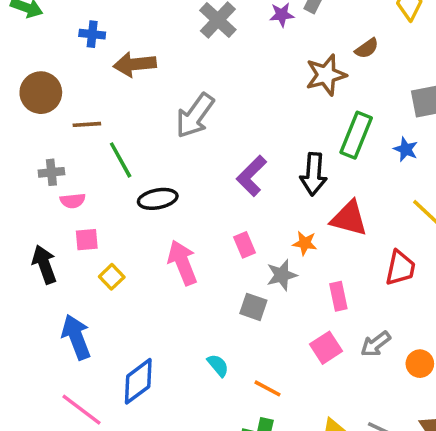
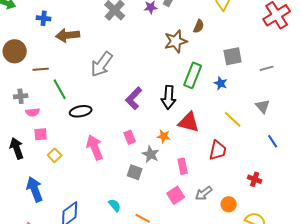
brown semicircle: (367, 48) -> (199, 26), turned -32
gray star: (282, 275) -> (151, 154), turned -30

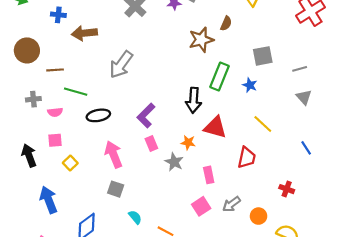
green line: (60, 89) -> (76, 92), turned -45
purple L-shape: (134, 98) -> (146, 115), moved
gray triangle: (263, 106) -> (304, 97), moved
pink semicircle: (33, 112) -> (55, 112), moved
gray square: (135, 172) -> (116, 189), moved

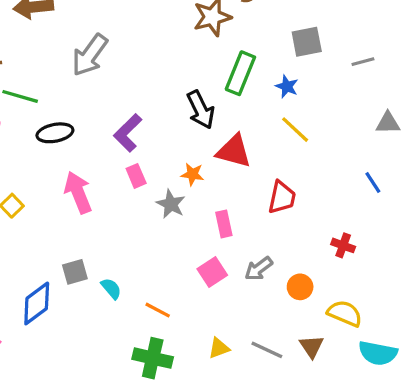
gray triangle: (304, 97) -> (388, 123), moved, turned -49
black arrow: (194, 100) -> (201, 110), turned -30
yellow line: (263, 124) -> (295, 130), moved
gray square: (116, 189) -> (75, 272), moved, turned -35

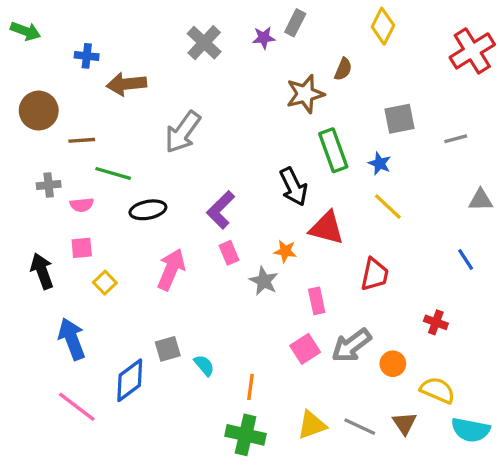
green rectangle: (240, 73) -> (333, 150), turned -42
pink arrow: (78, 192) -> (171, 269), turned 45
gray arrow: (259, 269) -> (351, 346), size x1.4
orange line: (158, 310) -> (251, 387), turned 70
yellow triangle: (219, 348) -> (312, 425), size x1.4

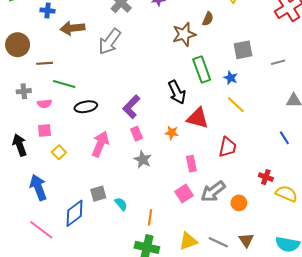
gray arrow: (183, 132) -> (110, 42), moved
gray star: (264, 281) -> (143, 159), moved
yellow semicircle: (438, 390) -> (286, 194), moved

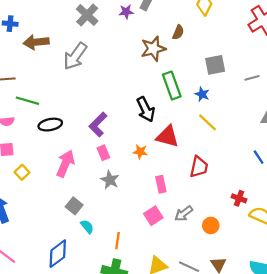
gray arrow: (213, 192) -> (184, 214), size x0.7
gray square: (98, 194) -> (74, 206), moved, turned -35
blue diamond: (74, 213) -> (58, 254), moved

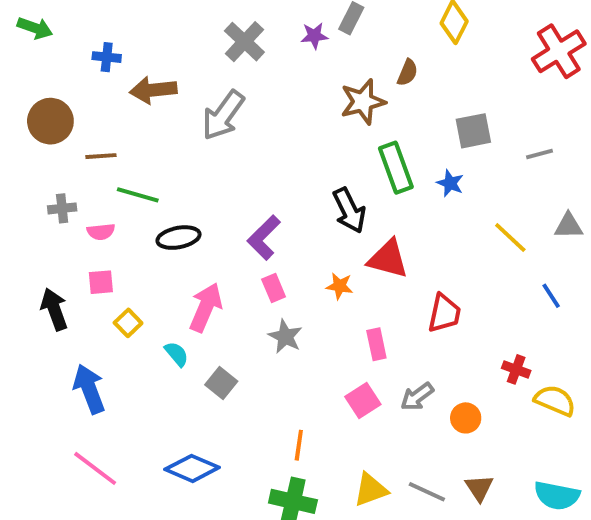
yellow line: (208, 122) -> (510, 238), moved
cyan semicircle: (87, 227) -> (177, 354), moved
blue diamond: (58, 254) -> (192, 468), turned 60

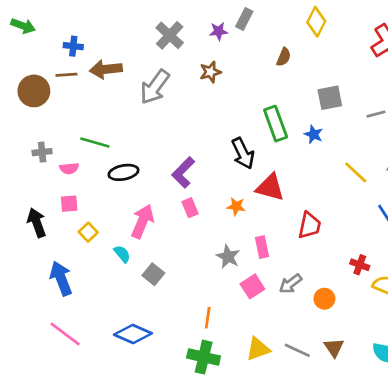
brown star: (363, 102) -> (210, 72), moved, size x0.7
brown line: (101, 156) -> (66, 75), moved
gray star: (285, 336) -> (228, 257), moved

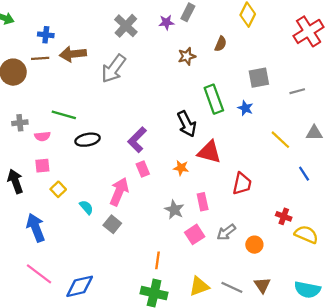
brown star: (210, 72) -> (187, 56), moved
pink arrow: (142, 221) -> (119, 192), moved
blue diamond: (133, 334) -> (80, 286), moved, turned -36

